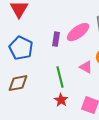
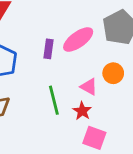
red star: (61, 100) -> (82, 111), moved

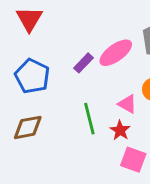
purple rectangle: (48, 49) -> (83, 63), turned 36

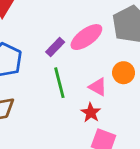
green line: (89, 119) -> (59, 83), moved

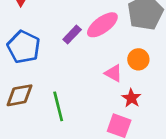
green line: (59, 83) -> (58, 106), moved
red star: (91, 113) -> (131, 98), moved

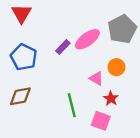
green line: (58, 106) -> (72, 105), moved

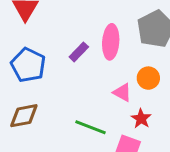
pink ellipse: (87, 39) -> (111, 42), turned -50
green line: (72, 105) -> (90, 127), turned -55

